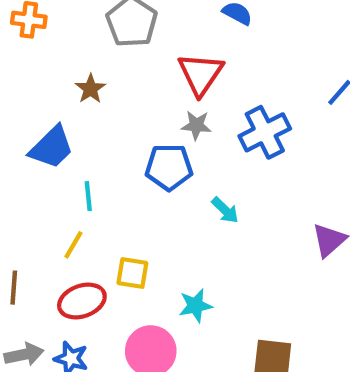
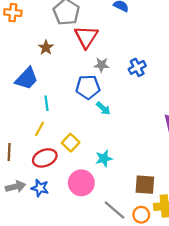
red triangle: (201, 74) -> (86, 37), moved
blue cross: (265, 132) -> (137, 67), size x0.7
cyan arrow: (225, 210) -> (103, 108), moved
yellow square: (132, 273) -> (71, 143), turned 36

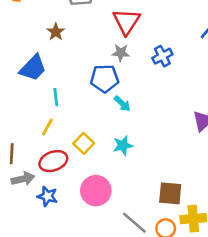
red triangle: (86, 37) -> (127, 21), moved
cyan star: (104, 159) -> (123, 145), moved
gray arrow: (15, 187) -> (23, 179), moved

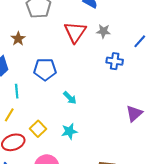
gray star: (121, 53) -> (103, 31), moved
blue cross: (162, 56) -> (115, 61), moved, turned 35
blue pentagon: (105, 78) -> (45, 69), moved

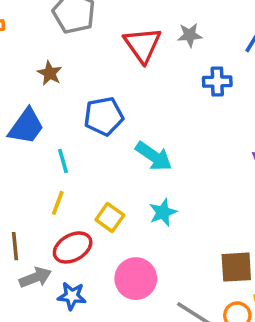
cyan arrow: (70, 98) -> (154, 156), size x1.5

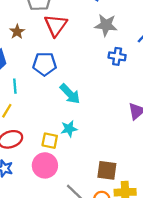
gray star: (190, 35) -> (106, 25), size x1.5
red triangle: (143, 45) -> (56, 25), moved
yellow square: (110, 218) -> (50, 141), moved, turned -35

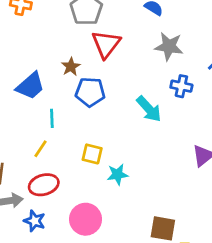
brown star: (17, 32) -> (71, 67), moved
cyan arrow: (70, 94) -> (149, 109), moved
yellow square: (50, 141) -> (92, 154), moved

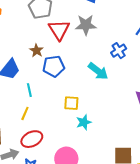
gray star: (169, 46) -> (86, 25), moved
blue cross: (181, 86) -> (119, 51), turned -35
yellow square: (92, 154) -> (71, 103), moved

